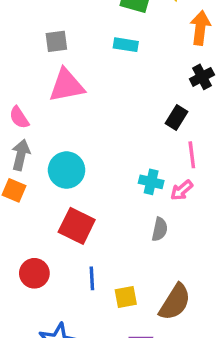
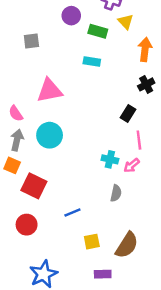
gray square: (56, 41) -> (31, 41), moved
cyan circle: (67, 170) -> (50, 135), moved
red square: (77, 226) -> (34, 186), moved
blue line: (92, 278) -> (72, 213), moved, turned 70

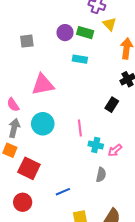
purple circle: (71, 16) -> (65, 33), moved
pink line: (139, 140) -> (80, 128), moved

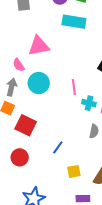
cyan rectangle: (80, 59) -> (74, 22), size x1.6
pink semicircle: (13, 105) -> (19, 65), moved
blue line: (63, 192) -> (58, 147), turned -32

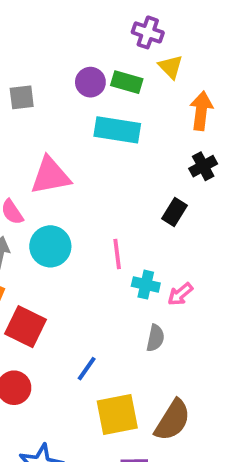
yellow square: (74, 171) -> (117, 414), size x1.6

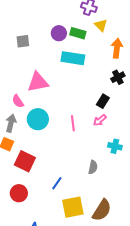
cyan cross: (146, 285) -> (115, 146), moved
pink arrow: (180, 294) -> (100, 120), moved

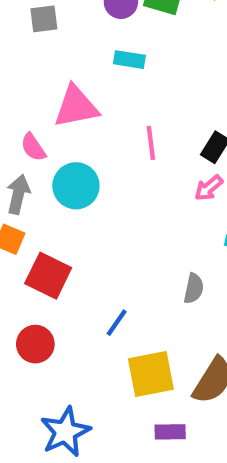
cyan rectangle: (73, 58) -> (129, 60), moved, size x0.6
pink line: (73, 123) -> (151, 143), moved

